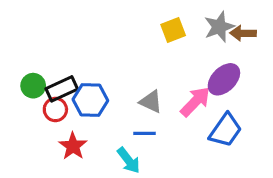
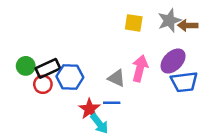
yellow square: (173, 30) -> (134, 23), turned 30
pink arrow: (195, 102) -> (140, 68), moved, turned -30
blue trapezoid: (226, 130) -> (184, 82), moved, turned 48
red star: (73, 146) -> (90, 109), moved

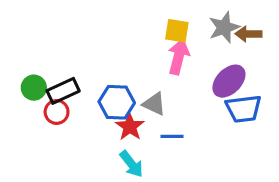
pink arrow: (140, 68) -> (179, 57), moved
blue hexagon: (70, 77) -> (117, 102), moved
blue line: (112, 103) -> (172, 136), moved
red star: (90, 109) -> (130, 127), moved

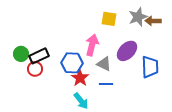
pink arrow: (179, 57) -> (92, 45), moved
purple ellipse: (229, 81) -> (127, 51), moved
gray triangle: (154, 104) -> (104, 64), moved
blue trapezoid: (244, 109) -> (150, 67), turned -85

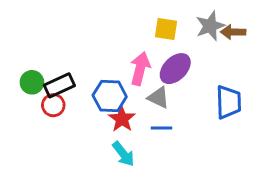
purple ellipse: (127, 51) -> (175, 69), moved

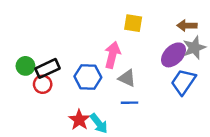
gray star: (210, 26) -> (194, 48), moved
purple ellipse: (175, 69) -> (174, 55), moved
blue trapezoid: (229, 102) -> (183, 82), turned -144
red star: (122, 119) -> (79, 120), moved

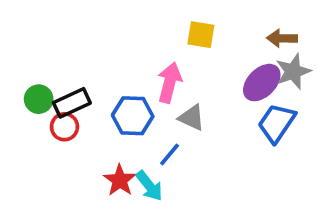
blue line: (129, 103) -> (170, 154), moved, turned -49

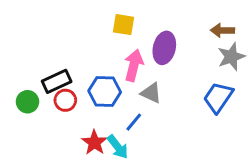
yellow square: (201, 35) -> (124, 25), moved
purple ellipse: (262, 83) -> (164, 48), moved, turned -32
green circle: (39, 99) -> (27, 102), moved
red circle: (64, 127) -> (65, 100), moved

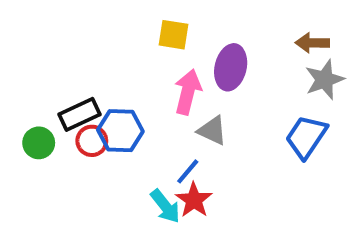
blue hexagon: (105, 92) -> (120, 131), moved
red star: (94, 142) -> (194, 200), moved

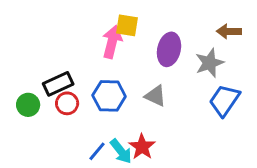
gray star: (325, 80) -> (209, 63), moved
pink arrow: (188, 92) -> (112, 42), moved
blue hexagon: (120, 131) -> (109, 96), moved
blue line: (188, 171) -> (97, 151), moved

